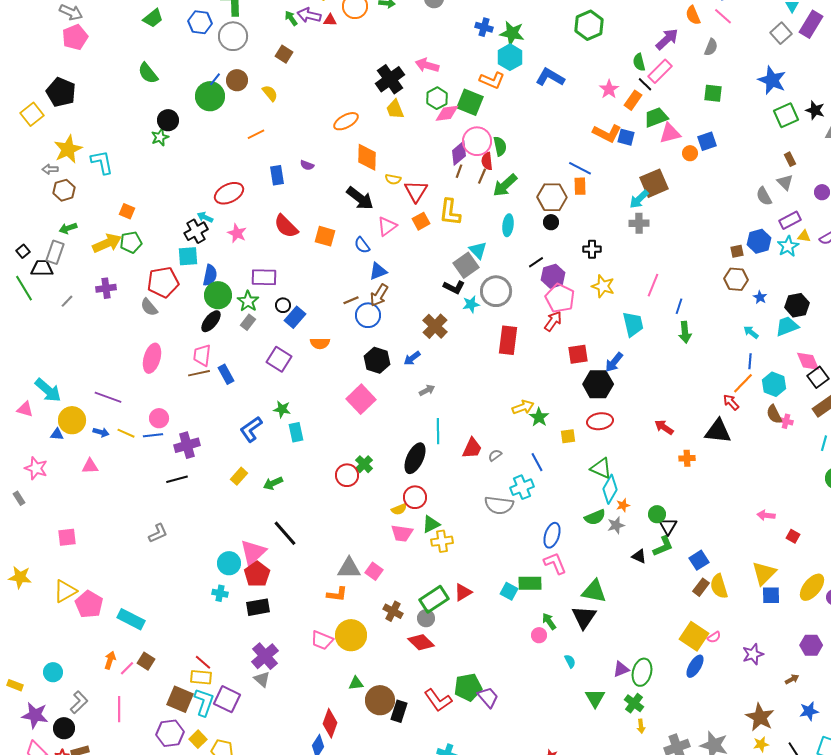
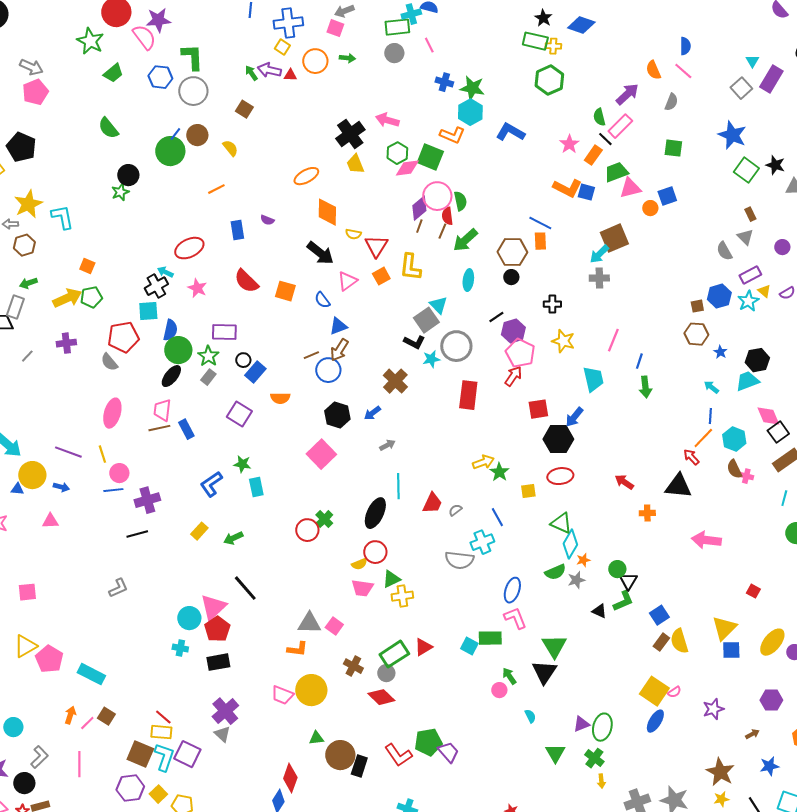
green square: (786, 115) -> (746, 170), turned -30
yellow triangle: (804, 236) -> (764, 291), turned 32
yellow line: (126, 433) -> (102, 454), moved, turned 48
pink arrow: (766, 515) -> (706, 540), moved, size x1.6
green triangle: (594, 591) -> (554, 646), turned 48

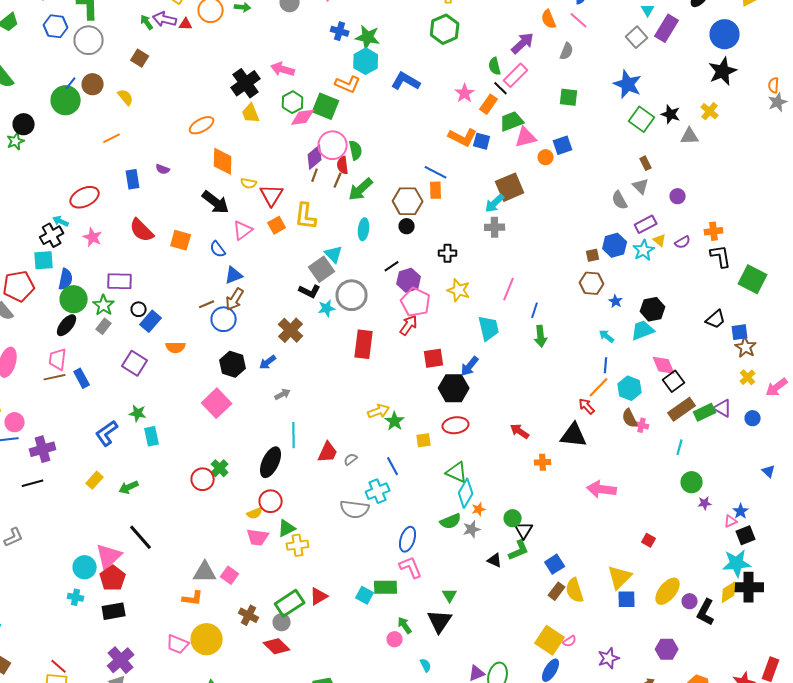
green triangle: (554, 646) -> (450, 595), size x0.6

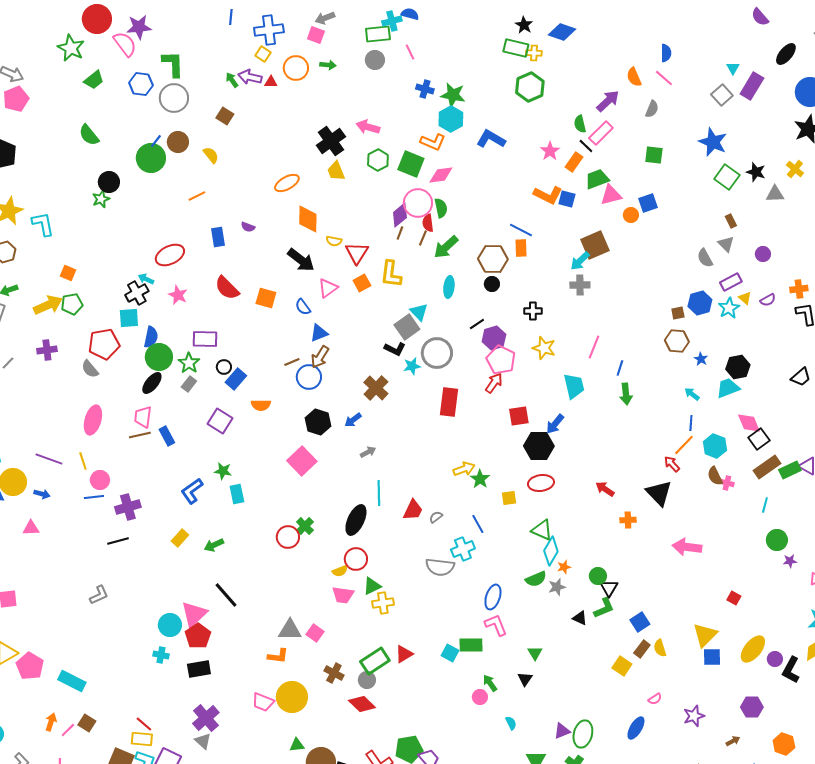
pink diamond: (303, 117) -> (441, 175), moved
black triangle: (574, 435) -> (659, 493), turned 40
yellow semicircle: (575, 590) -> (660, 648), size x0.7
black triangle: (440, 621) -> (525, 679), size x0.6
yellow square: (550, 640) -> (622, 666), moved, size x0.7

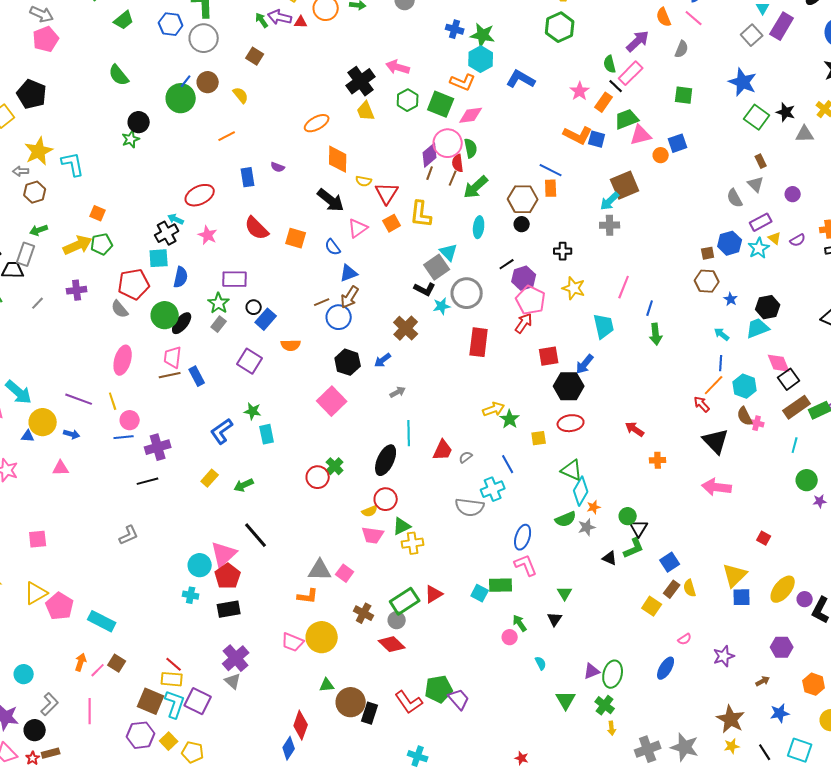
green circle: (159, 357) -> (165, 315), moved
black triangle: (659, 493) -> (716, 441), moved

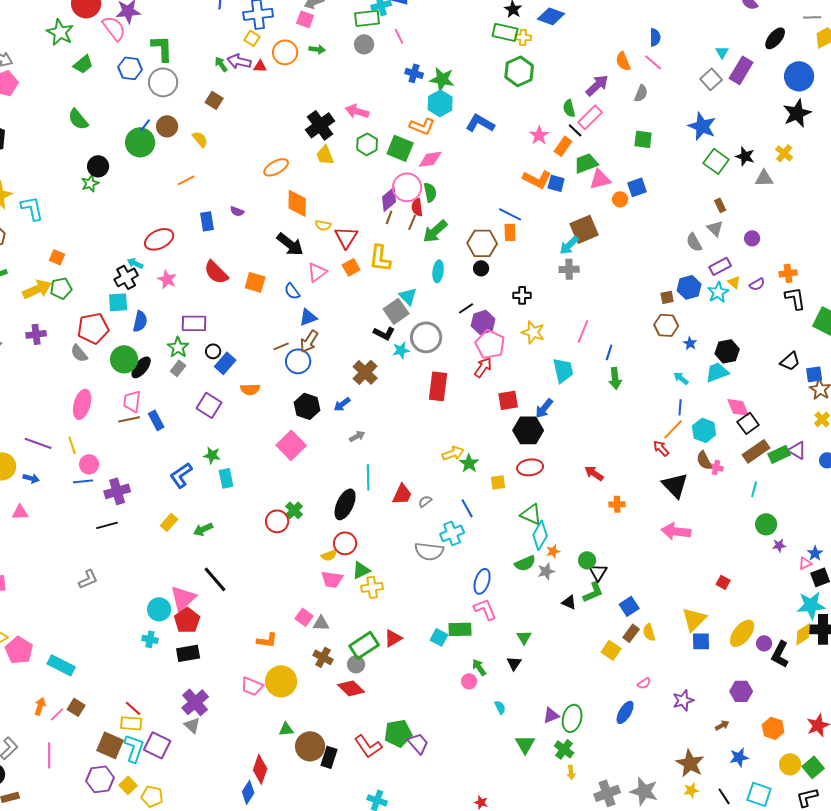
gray triangle: (320, 570) -> (321, 623), moved, size x0.7

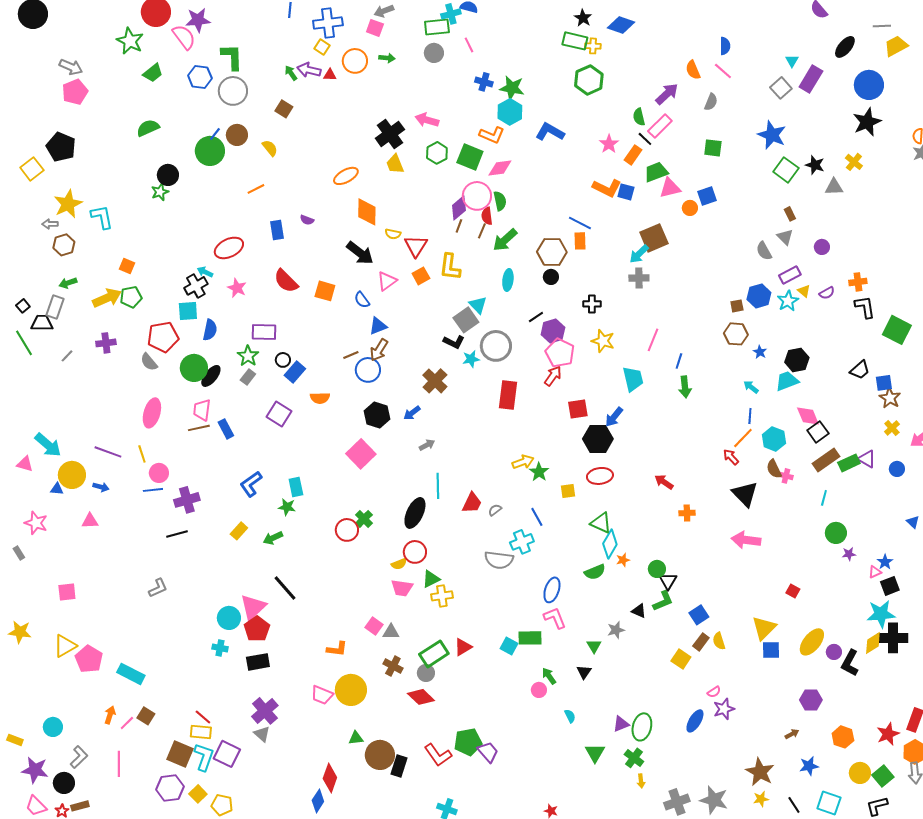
green semicircle: (78, 119) -> (148, 128), turned 105
green star: (212, 455) -> (287, 507), moved
gray star: (546, 571) -> (616, 630), moved
purple star: (683, 700) -> (724, 709), moved

